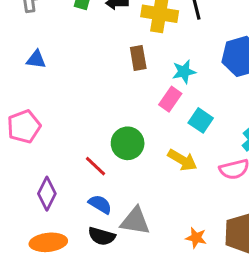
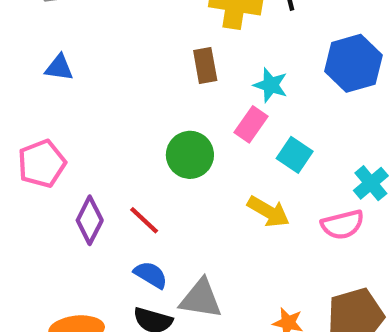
cyan star: (184, 72) -> (271, 85), turned 30
green circle: (128, 143) -> (190, 155), moved
purple diamond: (47, 194) -> (90, 220), moved

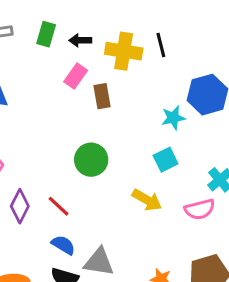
cyan star: (271, 85) -> (173, 118), moved, turned -30
pink rectangle: (251, 124) -> (76, 76), moved
cyan square: (295, 155) -> (166, 160), turned 30

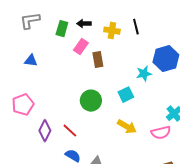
green rectangle: (46, 34) -> (62, 29), moved
yellow cross: (124, 51) -> (112, 31), size x0.7
cyan square: (166, 160) -> (126, 95), moved

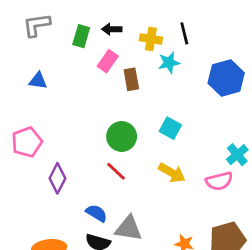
cyan star: (144, 74) -> (169, 63), moved
cyan square: (126, 95) -> (170, 128), turned -35
red line: (70, 131) -> (116, 171), moved

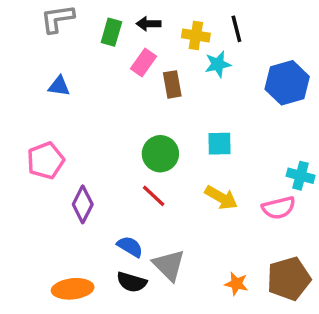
cyan square: (170, 128) -> (220, 144), turned -30
cyan cross: (237, 155) -> (301, 176), turned -35
gray triangle: (129, 228) -> (169, 265), turned 36

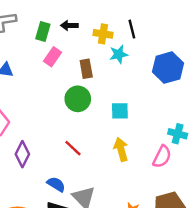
pink rectangle: (144, 63) -> (52, 57), moved
green circle: (160, 154) -> (78, 99), moved
yellow arrow: (221, 198) -> (121, 149), turned -135
pink semicircle: (279, 208) -> (162, 157), turned -50

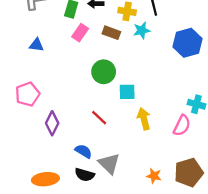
brown rectangle: (86, 69) -> (111, 33), moved, turned -60
cyan square: (120, 111) -> (127, 92), moved

